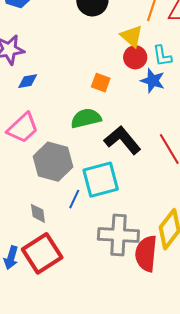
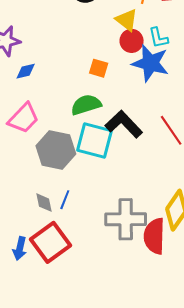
blue star: (153, 81) -> (150, 63), size x1.5
cyan square: (101, 180) -> (94, 140), moved, turned 33
blue line: (74, 199) -> (65, 200), moved

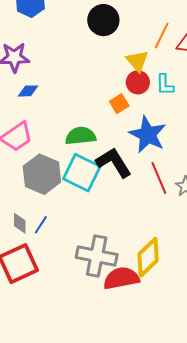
blue star: (150, 63) -> (148, 135), moved
orange square: (99, 68) -> (119, 104), moved, turned 30
red semicircle: (154, 236) -> (121, 278), turned 66

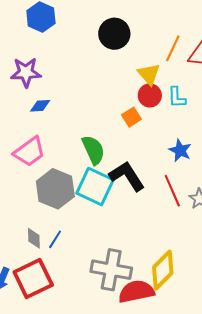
blue star: (148, 135) -> (180, 150), moved, size x0.6
green semicircle: (81, 136) -> (93, 150), turned 72

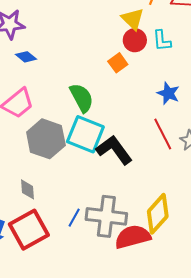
blue diamond: (40, 106) -> (26, 57), turned 45
black L-shape: (127, 176) -> (114, 150), moved
blue line: (55, 239) -> (74, 218), moved

